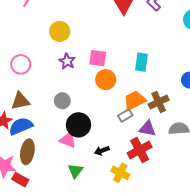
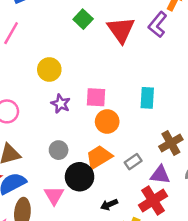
orange trapezoid: (135, 100) -> (99, 157), moved
pink triangle: (68, 140) -> (54, 195), moved, turned 42

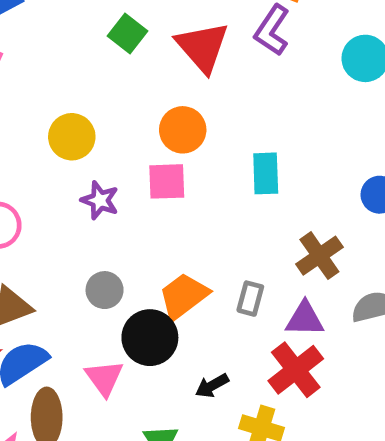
orange circle: (107, 122) -> (183, 130), moved
gray rectangle: (133, 162) -> (250, 299), turned -35

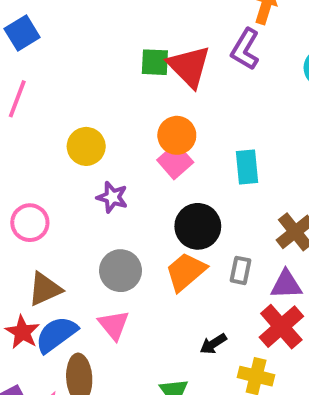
green square: (127, 34) -> (155, 62), moved, turned -32
pink square: (167, 181) -> (175, 161), moved, turned -36
gray circle: (105, 290) -> (120, 271), size x1.4
black circle: (150, 338) -> (198, 226), moved
pink triangle: (104, 378) -> (114, 325), moved

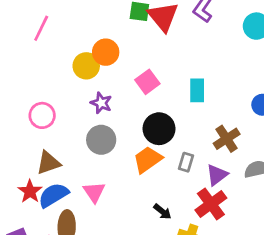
orange circle: (177, 135) -> (106, 52), moved
gray circle: (120, 271) -> (101, 140), moved
purple triangle: (286, 285) -> (217, 175), turned -40
black arrow: (213, 344) -> (162, 212), turned -114

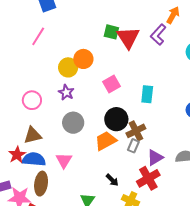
purple star: (101, 103) -> (66, 92), moved
brown cross: (227, 139) -> (136, 131), moved
blue semicircle: (53, 195) -> (34, 159), turned 30

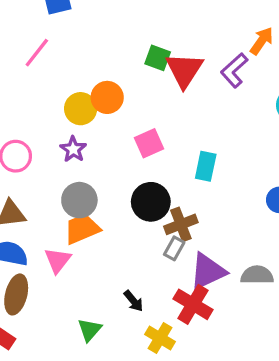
orange trapezoid: (106, 141) -> (82, 229), moved
purple triangle: (155, 158) -> (208, 271), size x1.4
red cross: (148, 178) -> (193, 304), turned -35

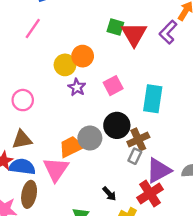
purple star: (73, 149) -> (77, 87), moved
cyan rectangle: (206, 166) -> (153, 99), size x1.4
gray circle: (79, 200) -> (90, 138), moved
pink triangle: (58, 260) -> (56, 169), size x1.4
red cross: (193, 304) -> (150, 193), turned 30

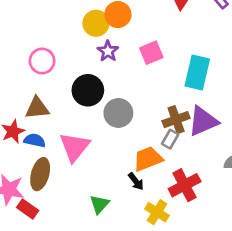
black circle: (117, 125) -> (88, 90), moved
orange trapezoid: (71, 147) -> (148, 159), moved
blue semicircle: (22, 167) -> (35, 140), size x0.7
purple triangle: (159, 170) -> (203, 121), moved

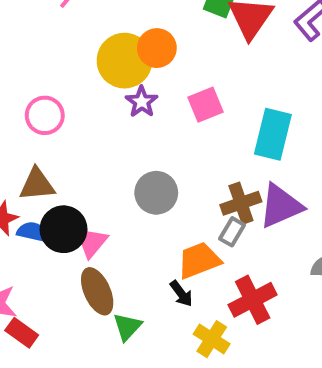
yellow circle: (96, 23) -> (125, 61), size x1.4
black circle: (88, 90) -> (64, 229), moved
pink triangle: (75, 147) -> (91, 242), size x0.7
brown ellipse: (40, 174) -> (97, 291), moved, turned -40

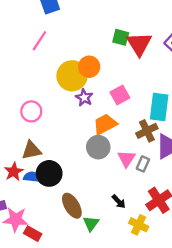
brown cross: (241, 203) -> (147, 131), moved
pink triangle: (91, 242) -> (127, 159), moved
orange trapezoid: (199, 260) -> (105, 124), moved

